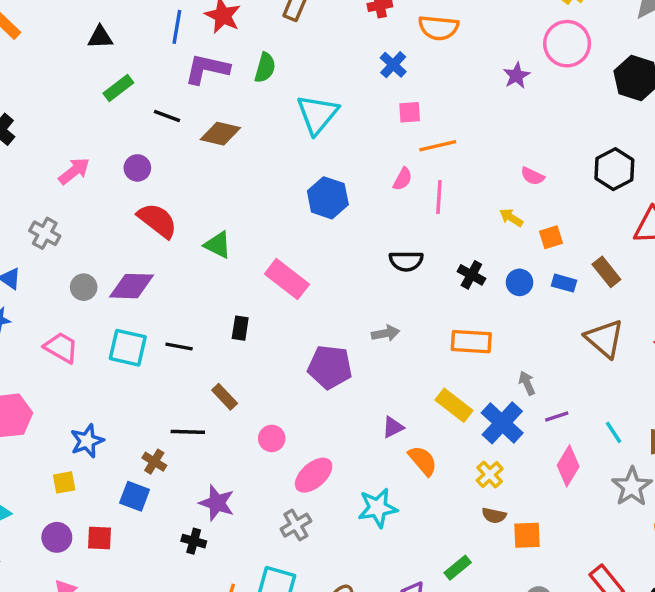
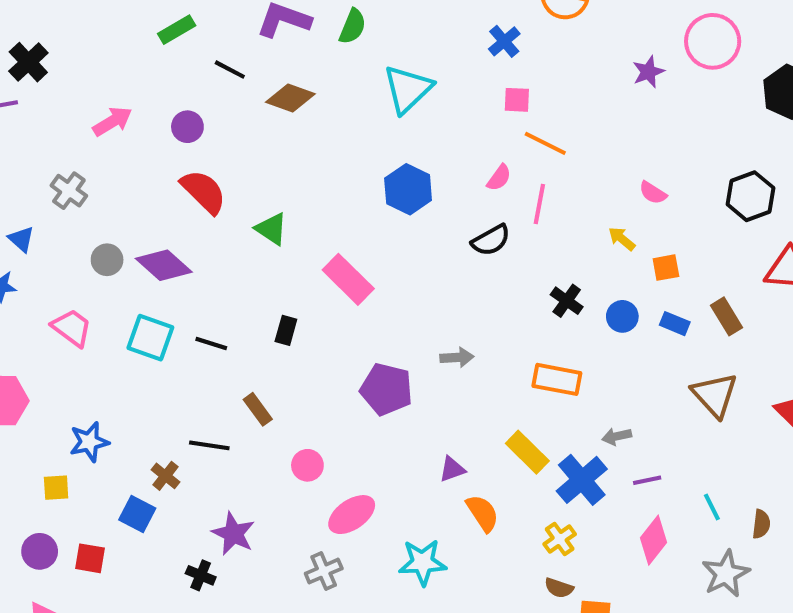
orange line: (438, 146) -> (545, 143), turned 33
black semicircle: (406, 261) -> (491, 240), moved, turned -36
purple diamond: (131, 286) -> (164, 265), turned 33
gray arrow: (527, 383) -> (617, 436), turned -85

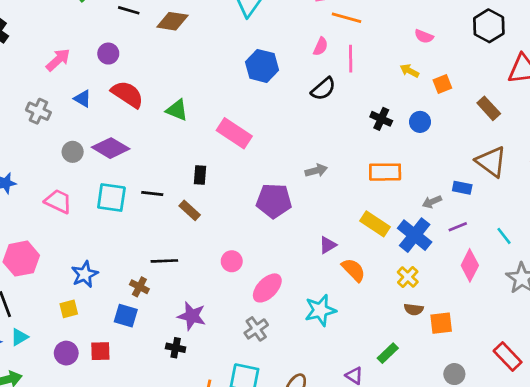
blue triangle: (21, 239) -> (82, 99), moved
blue rectangle: (675, 324) -> (462, 188), moved
brown rectangle: (258, 409) -> (190, 210), moved

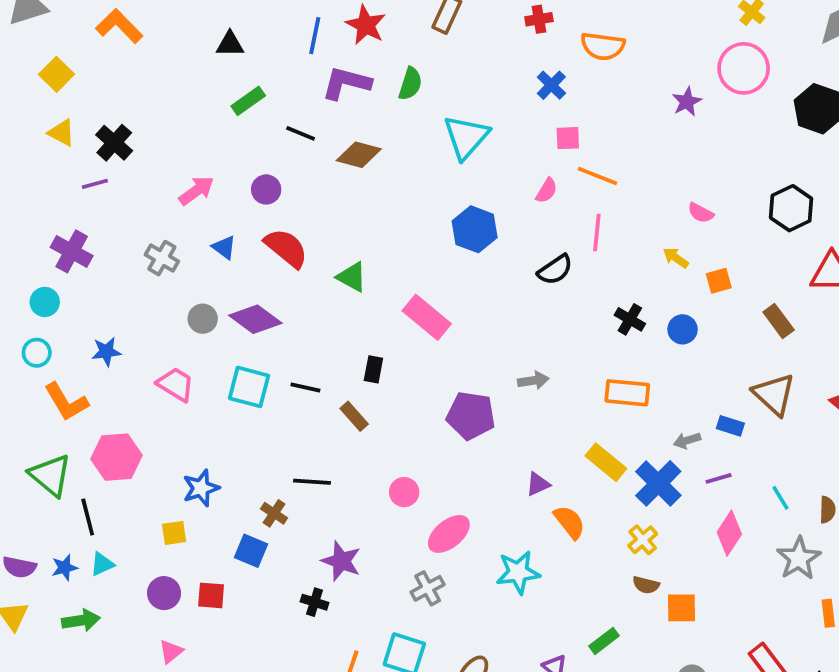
pink semicircle: (321, 46) -> (547, 191), moved

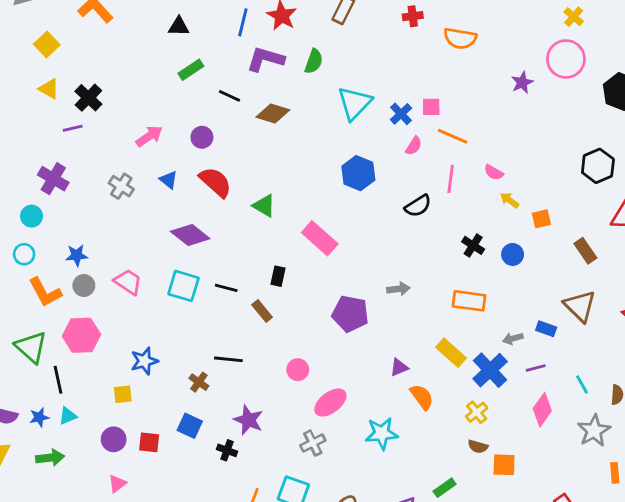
blue cross: (551, 85) -> (401, 114), moved
pink semicircle: (701, 213) -> (494, 172), moved
gray circle: (203, 319) -> (84, 286), moved
blue square: (251, 551) -> (190, 426), moved

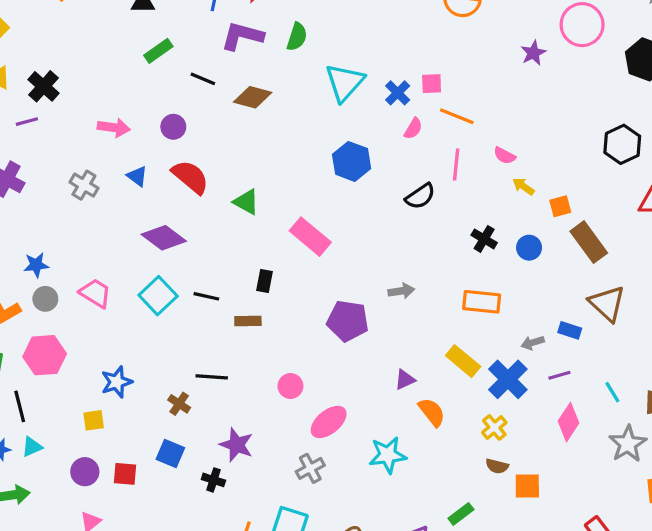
pink arrow: (149, 136) -> (114, 128), turned 44
brown rectangle: (585, 251) -> (589, 242), moved, size x1.4
cyan square: (184, 286) -> (158, 296), turned 32
brown rectangle: (262, 311) -> (248, 321), turned -50

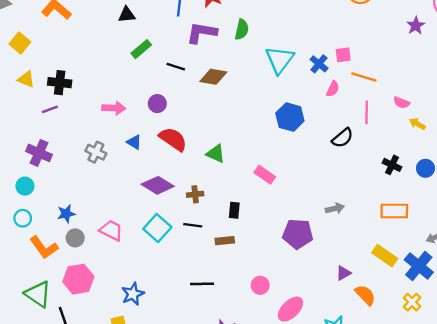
black cross: (43, 86) -> (60, 83), turned -30
pink rectangle: (310, 237) -> (265, 175), size x0.7
brown cross: (179, 404) -> (195, 194), moved, turned -35

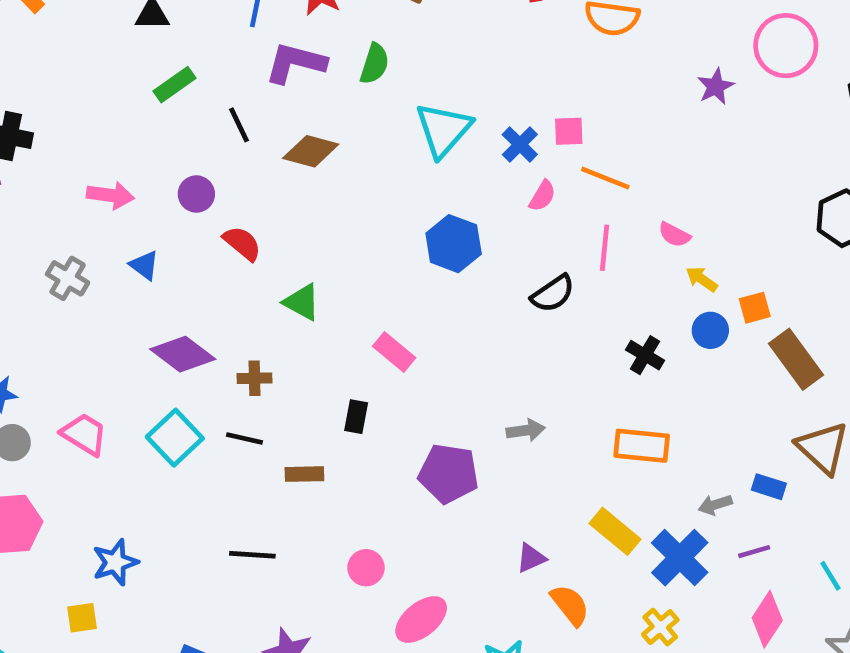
black line: (176, 67) -> (239, 125), turned 42
red semicircle: (173, 139) -> (242, 243), moved, size x0.7
blue circle: (425, 168) -> (710, 330), moved
black rectangle: (234, 210) -> (356, 417), moved

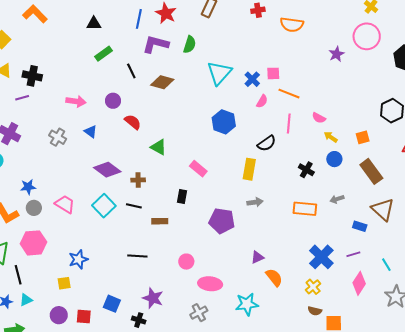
orange square: (755, 308) -> (363, 137), moved
gray arrow: (715, 505) -> (337, 199), moved
yellow rectangle: (615, 531) -> (249, 169), moved, turned 60
pink ellipse: (421, 619) -> (210, 284), turned 45

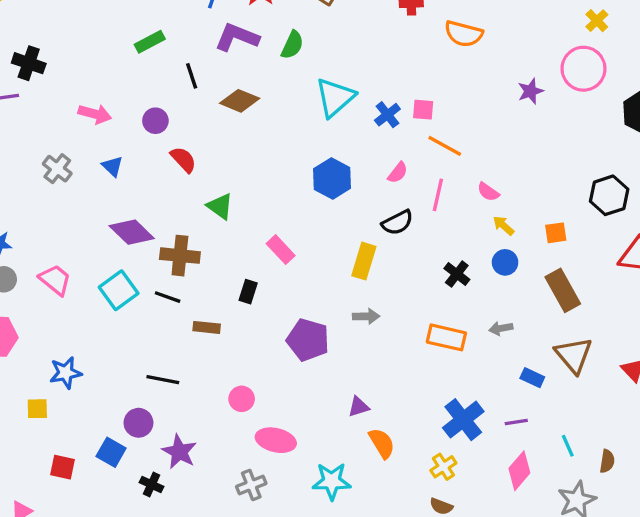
pink semicircle: (262, 101) -> (398, 173), moved
brown cross: (138, 180) -> (180, 256), size x1.6
purple circle: (59, 315) -> (138, 423), moved

